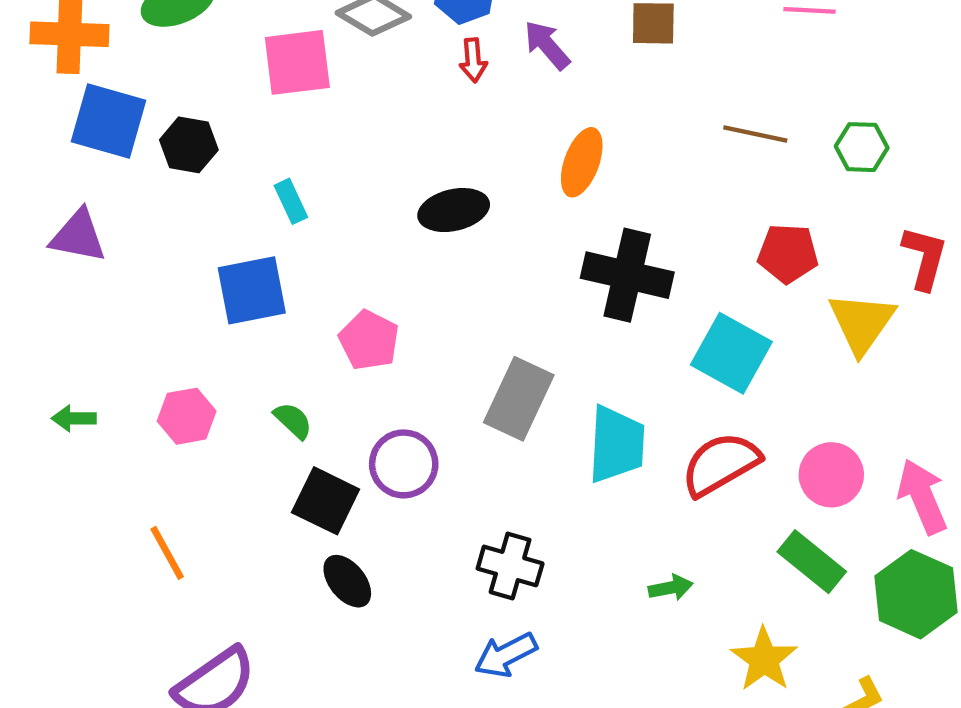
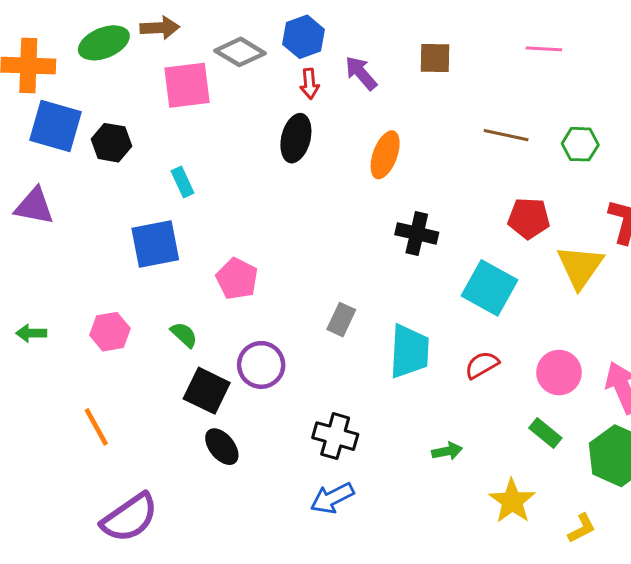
black ellipse: (454, 210) -> (296, 138), moved, turned -63
black cross: (627, 275) -> (417, 233), size x0.7
gray rectangle: (519, 399) -> (341, 320), size x0.6
red semicircle: (721, 464) -> (482, 365), size x0.6
green rectangle: (812, 562) -> (545, 433), size x0.7

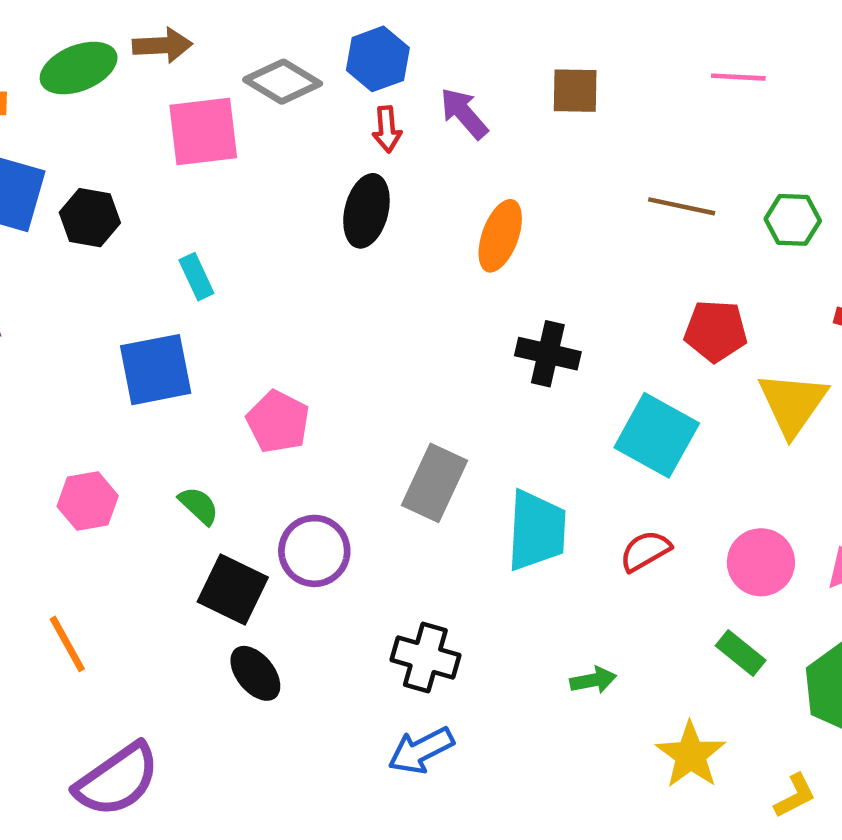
gray rectangle: (341, 320) -> (434, 483), size x1.5

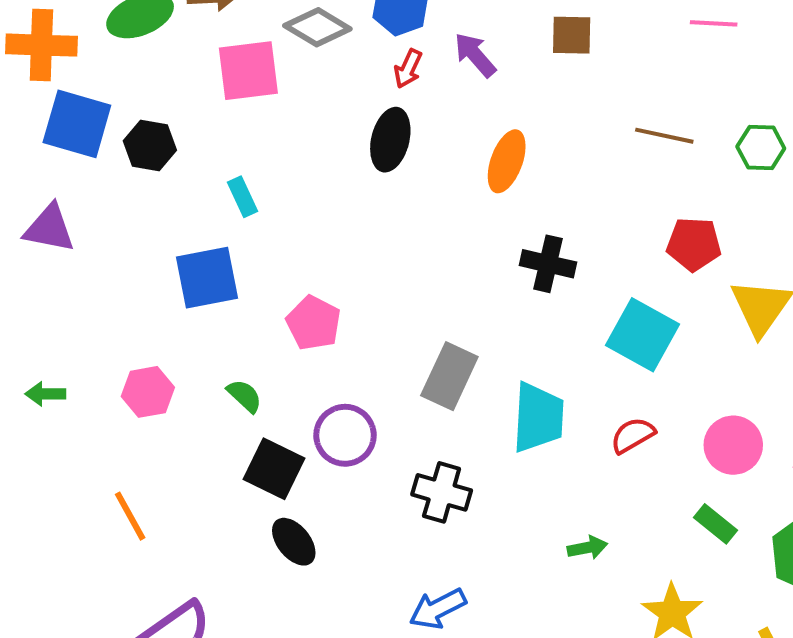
red arrow: (387, 129) -> (408, 69), turned 30
black cross: (425, 657) -> (442, 492), moved

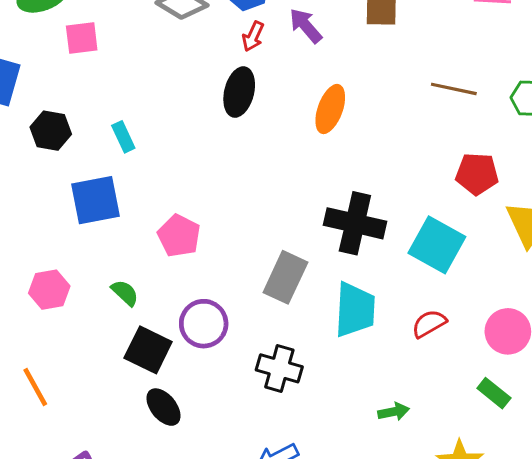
pink square: (248, 71) -> (82, 38), moved, size x0.7
black hexagon: (150, 146) -> (51, 131), moved
black cross: (548, 264) -> (355, 223), moved, size x1.4

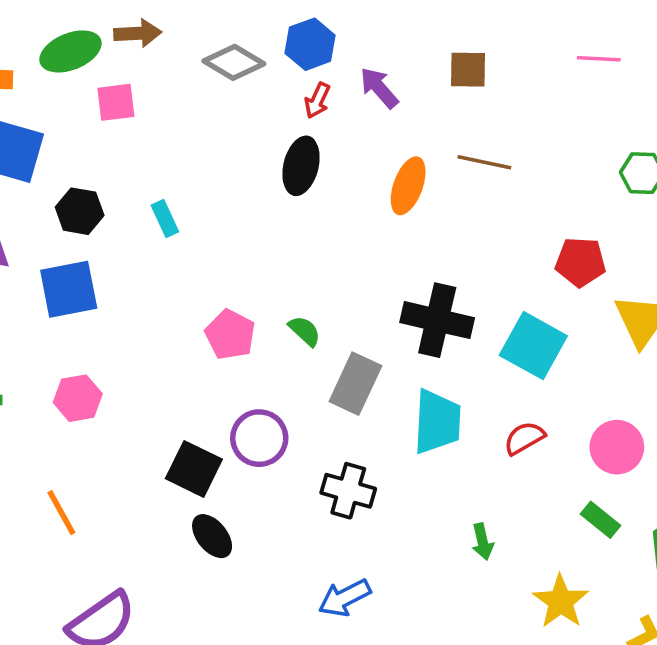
brown line: (454, 89) -> (484, 162), moved
blue square: (96, 200) -> (69, 289), moved
green semicircle: (125, 293) -> (305, 331), moved
green arrow: (394, 412) -> (483, 542), turned 88

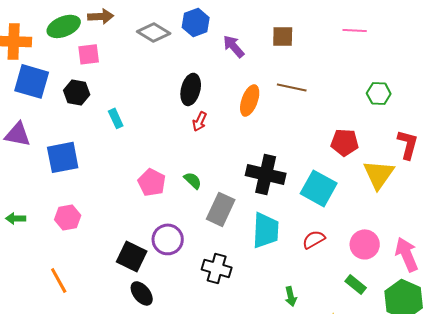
red arrow: (317, 100) -> (200, 121), moved
black hexagon: (80, 211) -> (77, 92), moved

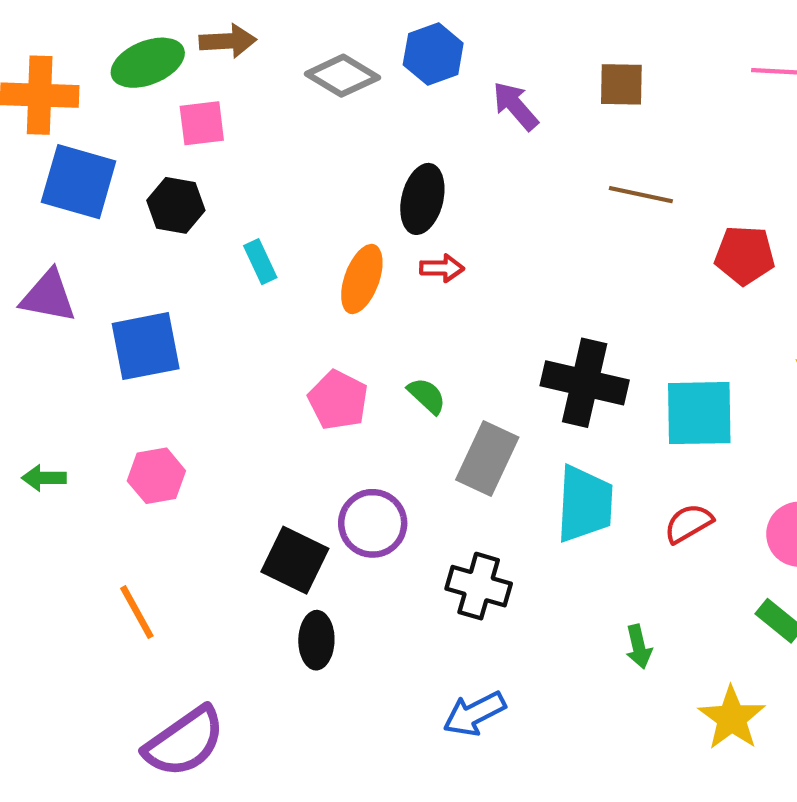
orange ellipse: (250, 100) -> (362, 279), moved
red arrow: (200, 121) -> (442, 268), turned -114
red pentagon: (345, 142) -> (745, 255), moved
cyan square: (319, 188) -> (699, 413), turned -30
black ellipse: (142, 293) -> (316, 640), turned 40

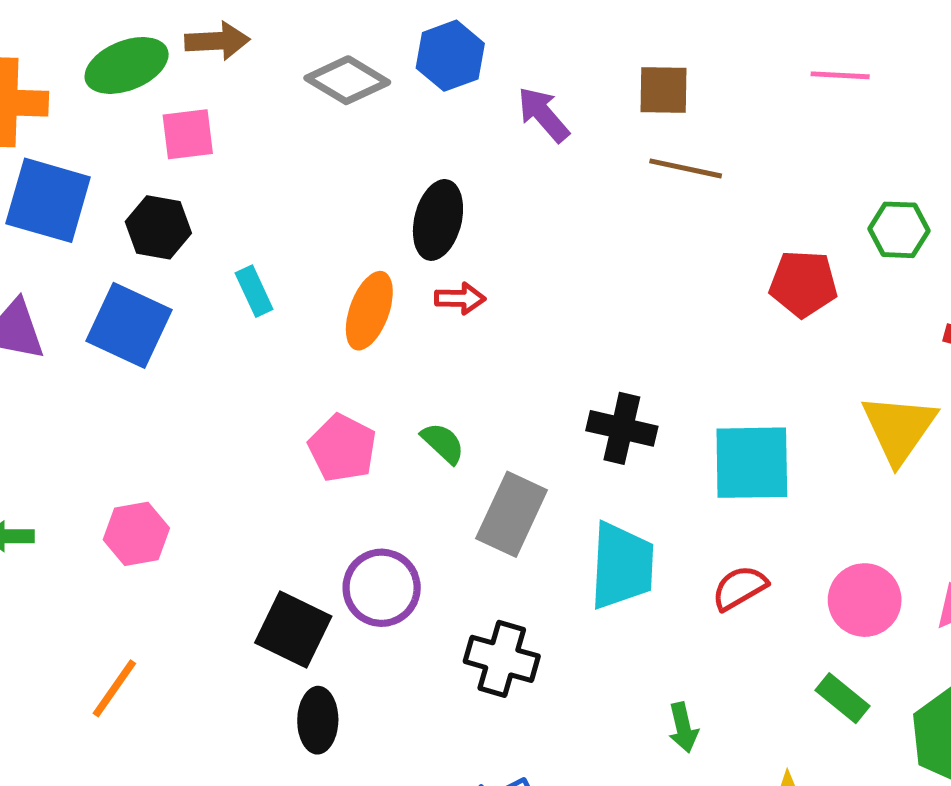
brown line: (641, 195) -> (686, 168), moved
blue square: (146, 346) -> (129, 325), moved, turned 36
black cross: (585, 383) -> (622, 428), size x0.7
orange line: (137, 612) -> (114, 688), turned 64

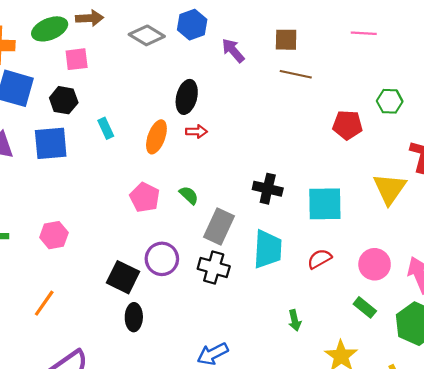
blue square: (129, 325) -> (51, 143), turned -30
black cross: (502, 659) -> (214, 268), moved

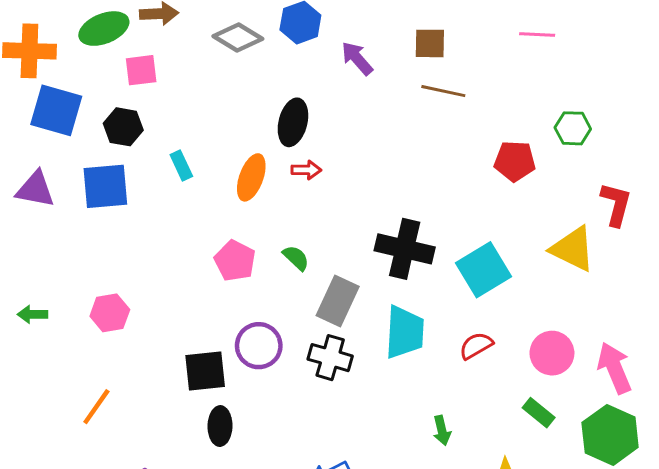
black cross: (268, 189) -> (405, 249), size x1.4
yellow triangle: (390, 189) -> (573, 249), turned -39
cyan square: (325, 204) -> (484, 270), turned -30
black square: (123, 277) -> (205, 371), turned -32

